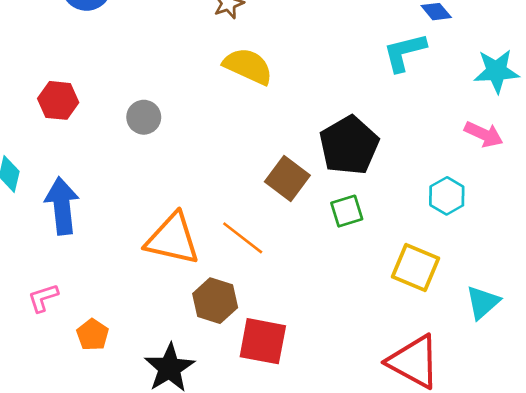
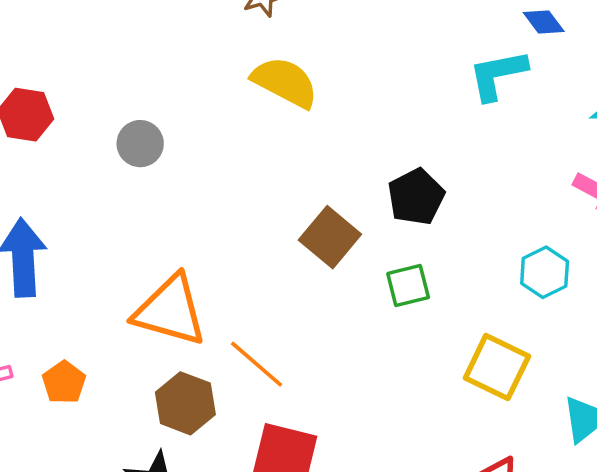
black pentagon: (349, 145) -> (416, 197), size x0.7
orange line: (243, 238) -> (257, 364), moved
brown hexagon: (215, 301) -> (185, 403), moved
orange pentagon: (93, 335) -> (64, 382), moved

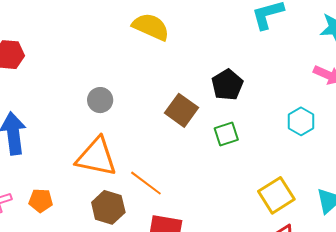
gray circle: (140, 144) -> (100, 100), moved
yellow square: (497, 367) -> (276, 195), moved, turned 36
orange pentagon: (64, 382) -> (41, 201), turned -30

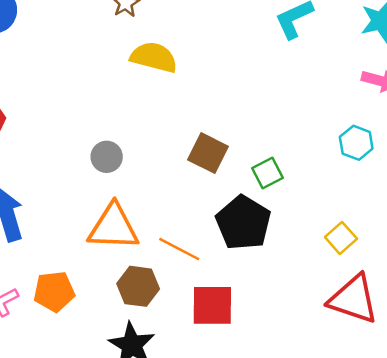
black pentagon: (227, 85) -> (243, 223), moved, size x1.4
yellow square: (276, 195) -> (341, 238), size x0.7
orange pentagon: (41, 201) -> (54, 291), size x1.4

